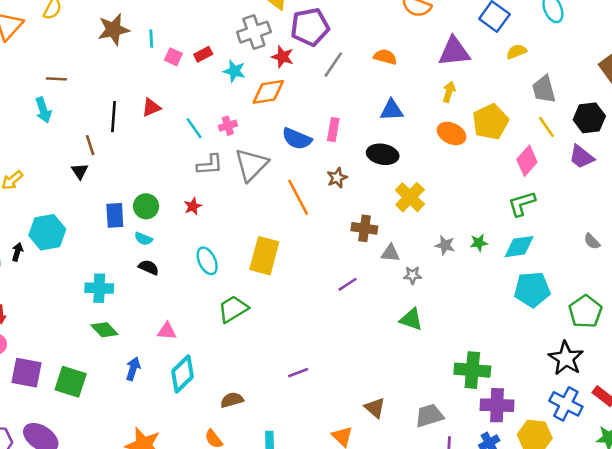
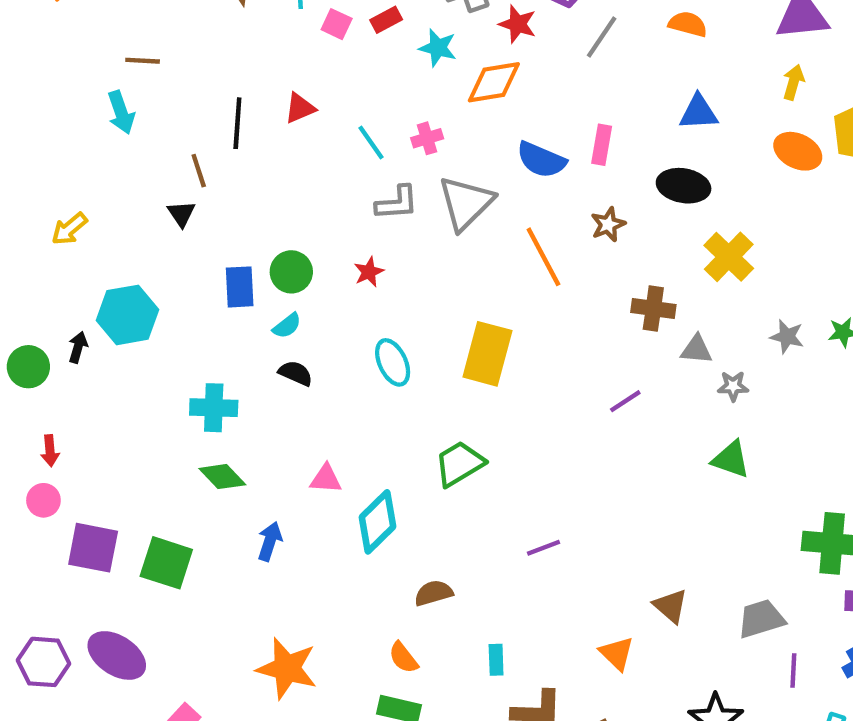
cyan semicircle: (143, 239) -> (287, 326), turned -60
green trapezoid: (233, 309) -> (459, 464), moved
cyan diamond: (182, 374) -> (377, 522), moved

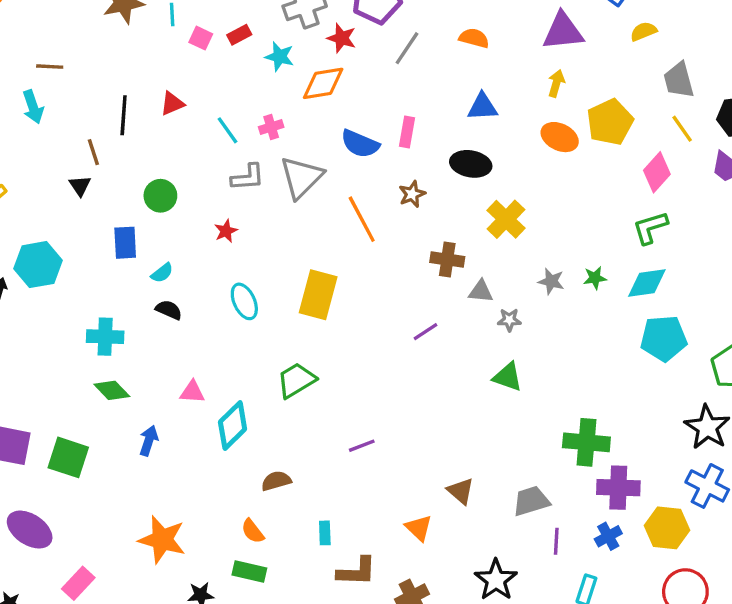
green circle: (291, 272) -> (160, 196), moved

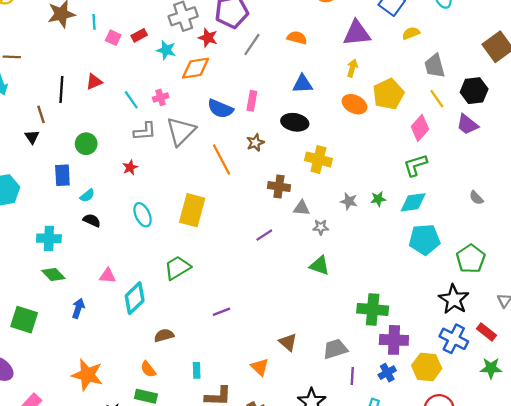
yellow cross: (506, 219) -> (318, 159), turned -30

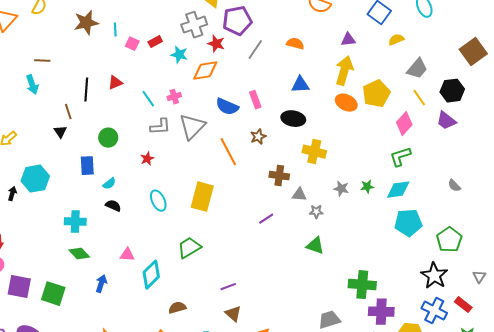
purple triangle: (357, 33) -> (348, 40), size x0.6
gray trapezoid: (435, 66) -> (417, 69), turned -125
yellow arrow: (352, 68) -> (344, 71), size x1.8
pink rectangle: (252, 101) -> (255, 100), turned -30
brown triangle: (288, 342) -> (233, 314), moved

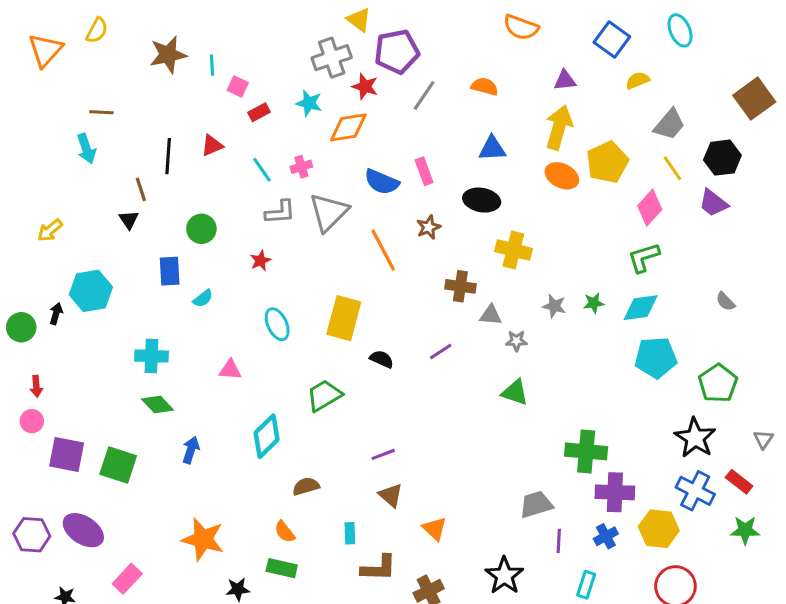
red rectangle: (155, 42) -> (259, 112), moved
black semicircle: (113, 206) -> (382, 359), moved
pink triangle: (127, 255) -> (230, 370), moved

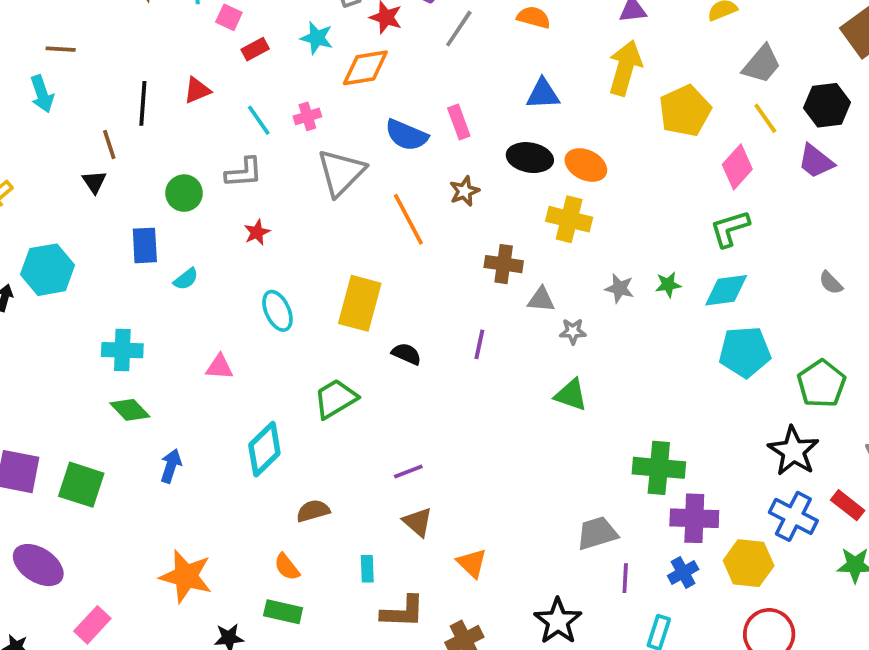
orange ellipse: (562, 176) -> (586, 165), moved
gray L-shape: (280, 212) -> (244, 172), moved
purple line: (441, 351) -> (479, 344), turned -45

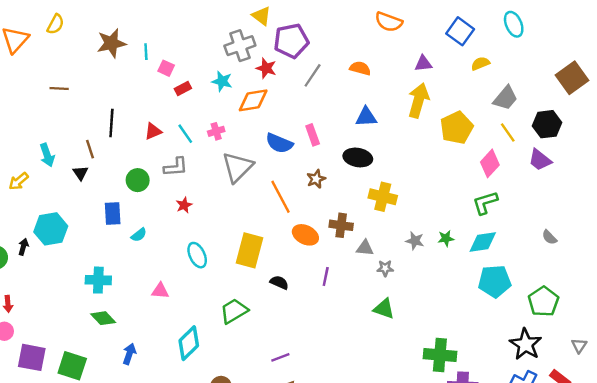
red triangle: (197, 90) -> (153, 131), moved
cyan arrow: (42, 94) -> (47, 155), moved
orange ellipse: (586, 165) -> (305, 235), moved

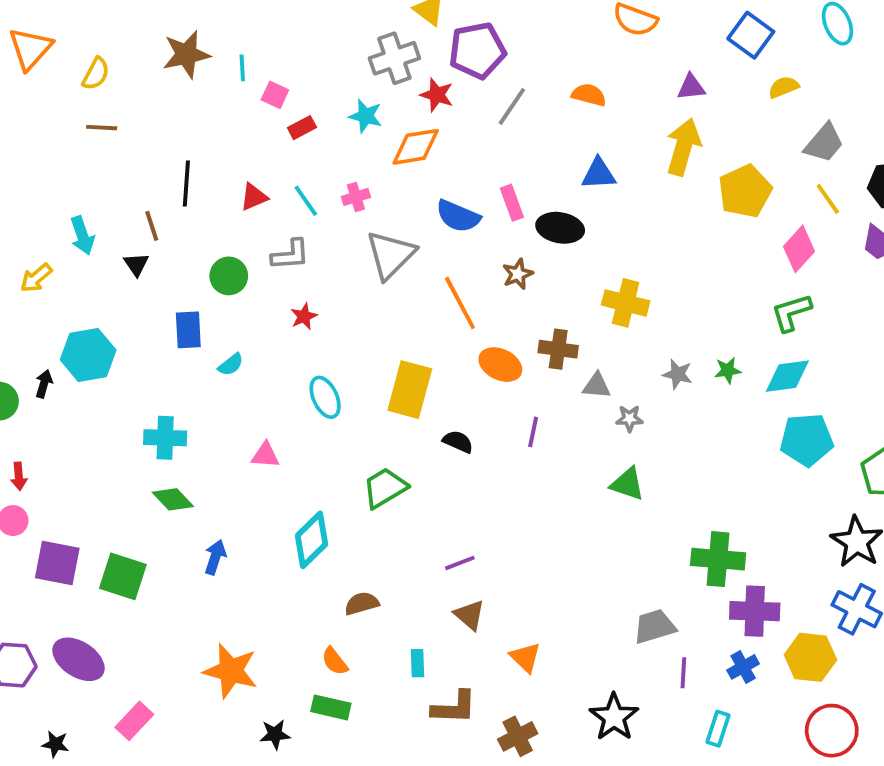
yellow semicircle: (56, 24) -> (96, 74), moved
black ellipse: (358, 157) -> (560, 228), moved

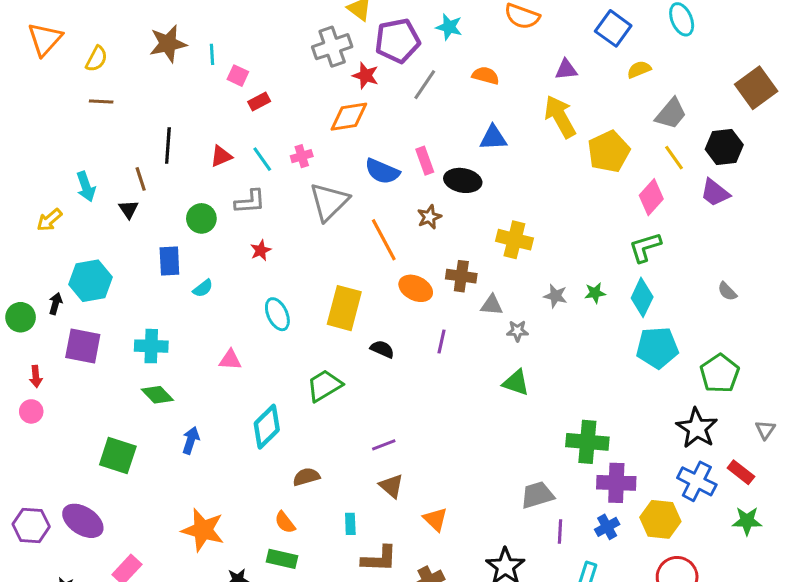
cyan star: (366, 116) -> (449, 27), moved
yellow arrow: (683, 147) -> (560, 117), turned -45
cyan diamond: (787, 376) -> (642, 297), turned -57
purple square: (57, 563) -> (83, 346), moved

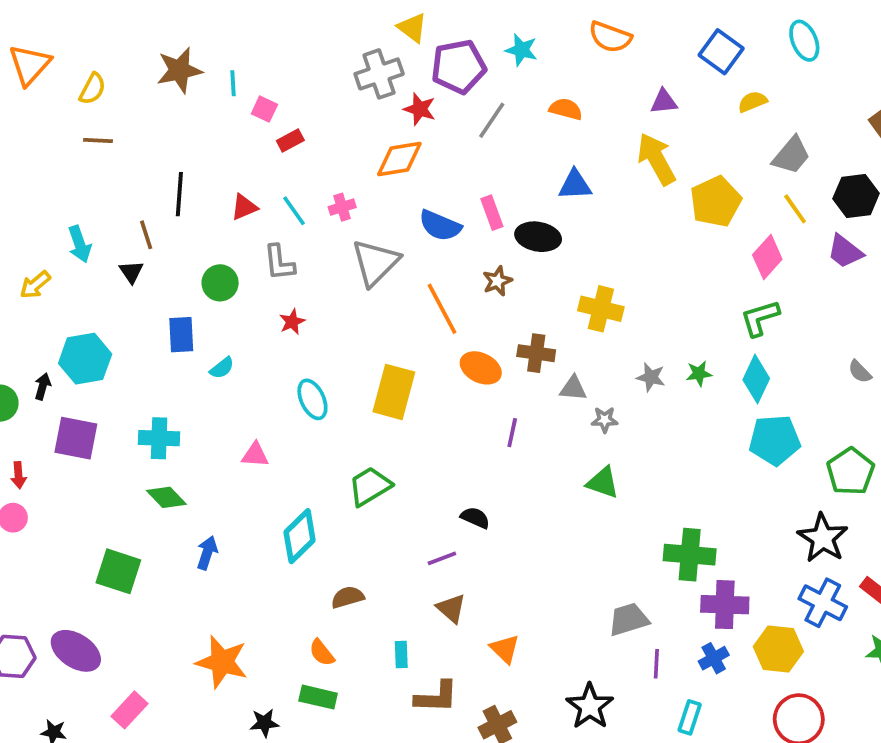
gray L-shape: (250, 202) -> (279, 263), turned 88
black semicircle: (382, 349) -> (475, 518), moved

